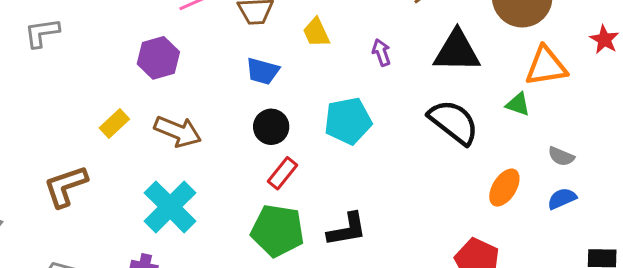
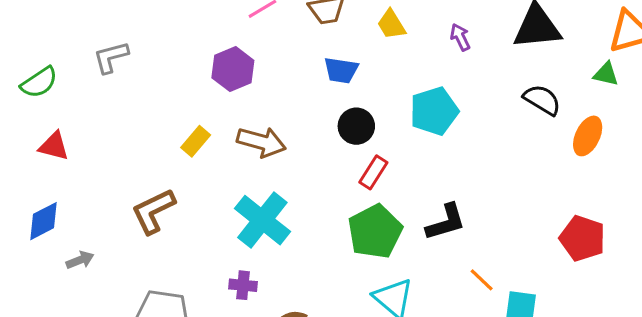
black semicircle: (454, 122) -> (542, 100), size x0.7
orange ellipse: (504, 188) -> (588, 136), moved
green pentagon: (277, 231) -> (375, 232), turned -30

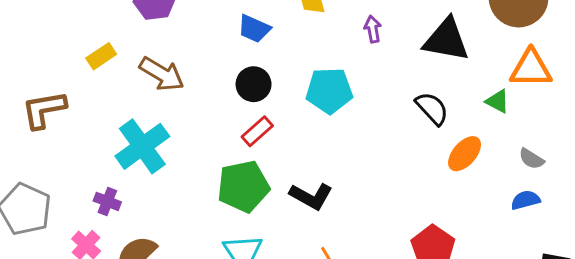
black L-shape: (446, 222) -> (311, 196), turned 30

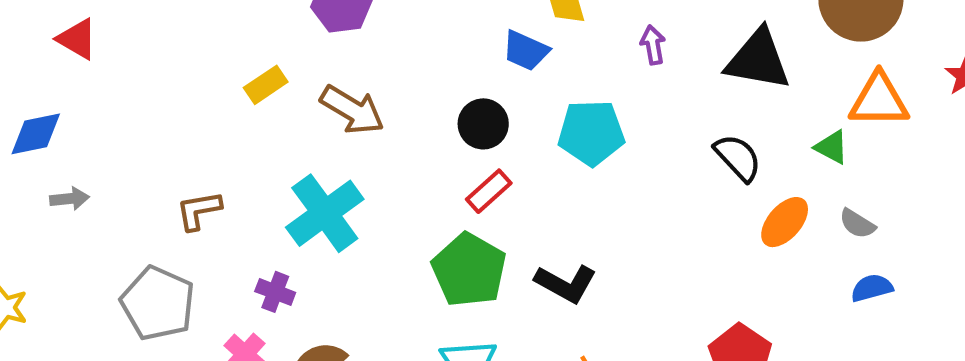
blue trapezoid: (254, 29) -> (526, 51), moved
brown L-shape: (44, 110) -> (199, 210), moved, size x0.7
gray semicircle: (531, 159) -> (857, 224), moved
green pentagon: (243, 186) -> (469, 270), turned -30

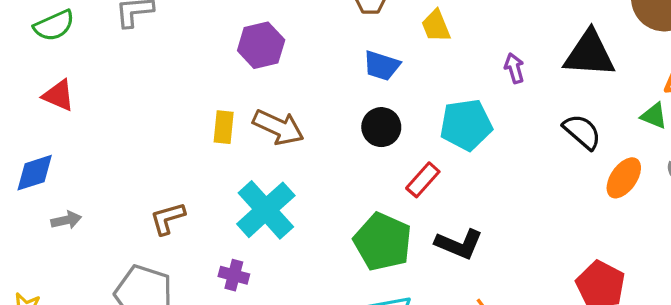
purple arrow: (653, 45) -> (514, 68), moved
blue trapezoid: (526, 51) -> (382, 66), moved
yellow rectangle: (266, 85) -> (224, 127), moved, turned -44
red rectangle: (489, 191) -> (423, 180), moved

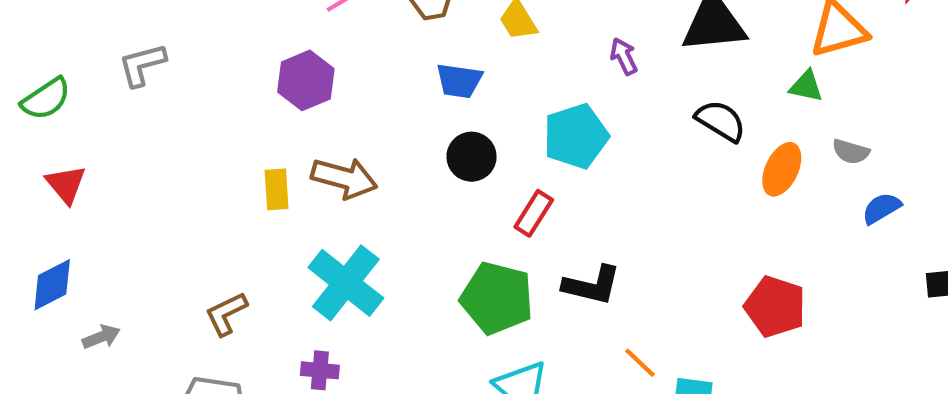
red triangle: (59, 95) -> (66, 184), turned 36

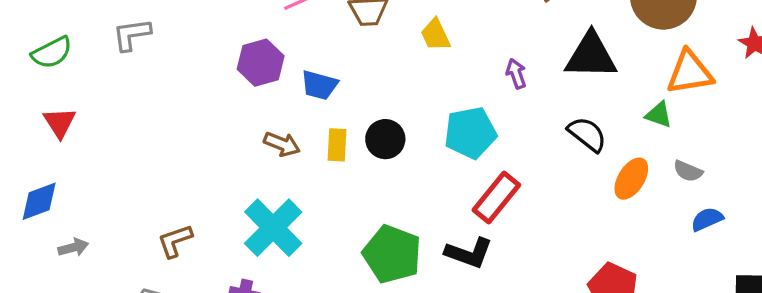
blue trapezoid: (459, 81) -> (319, 85), moved
brown arrow: (344, 178) -> (282, 144), size x0.7
yellow rectangle: (277, 189) -> (337, 145), moved
red rectangle: (534, 213) -> (496, 197), moved, size x1.4

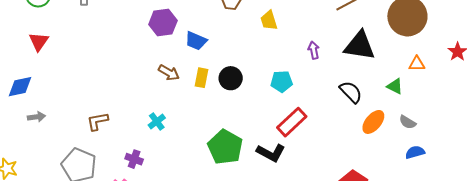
orange triangle: (690, 73) -> (417, 64), size x0.6
cyan pentagon: (470, 133) -> (282, 81), size x0.7
cyan cross: (273, 228) -> (157, 122), size x0.5

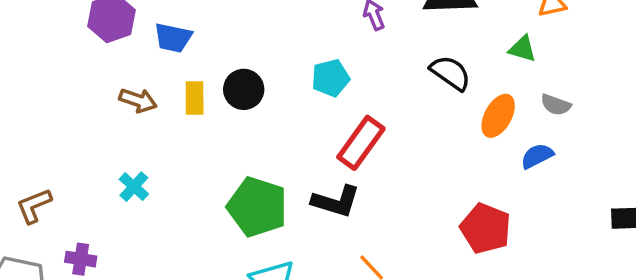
blue semicircle: (415, 152) -> (537, 156), moved
purple cross: (134, 159) -> (81, 259), moved

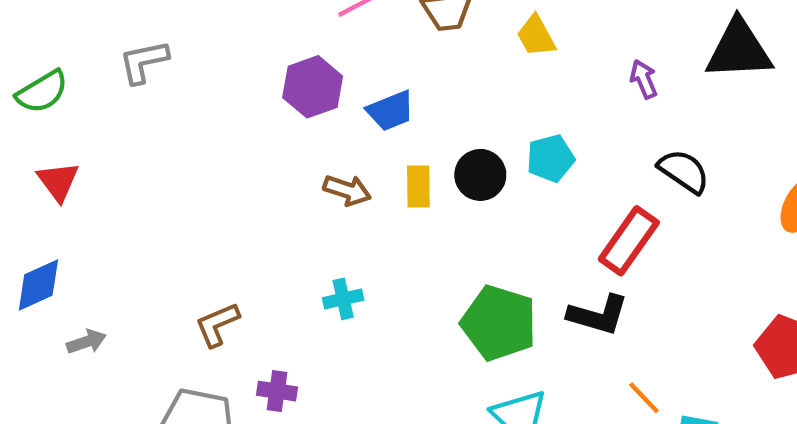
blue trapezoid: (173, 38) -> (391, 111), turned -33
black semicircle: (450, 73) -> (684, 171), moved
cyan pentagon: (331, 78) -> (550, 158), moved
cyan cross: (134, 187) -> (343, 299), turned 36

